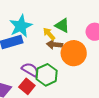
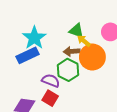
yellow arrow: (49, 34) -> (84, 41), moved
green hexagon: (47, 75) -> (68, 70), moved

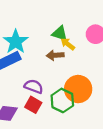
orange circle: (92, 57) -> (78, 89), moved
green hexagon: (68, 70) -> (62, 100), moved

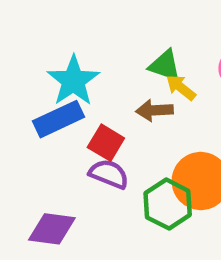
red square: (33, 105) -> (106, 143), moved

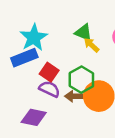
brown arrow: (155, 110) -> (75, 96), moved
green hexagon: (168, 204) -> (81, 80), moved
purple diamond: (52, 229) -> (34, 117), moved

